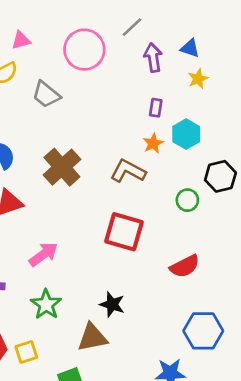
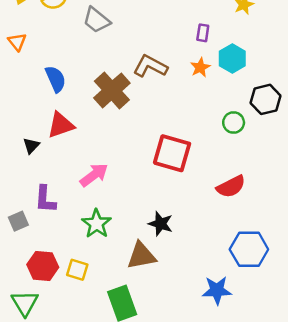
brown L-shape: (128, 171) -> (150, 66), moved
yellow square: (26, 352) -> (77, 270), turned 35

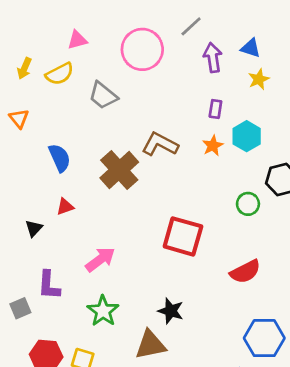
red triangle: (61, 125) -> (65, 207), size x0.6

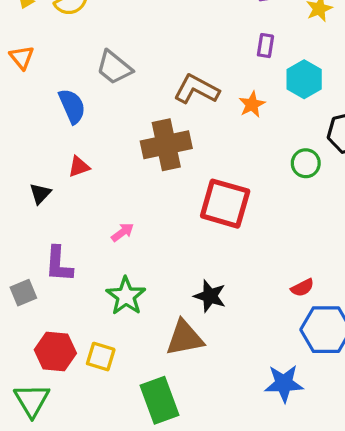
gray trapezoid: (103, 95) -> (114, 67), moved
orange star: (213, 146) -> (252, 104), moved
brown cross: (119, 170) -> (166, 145), moved, turned 30
pink arrow: (100, 259) -> (123, 232), size x0.6
red semicircle: (245, 272) -> (302, 288), moved, size x0.6

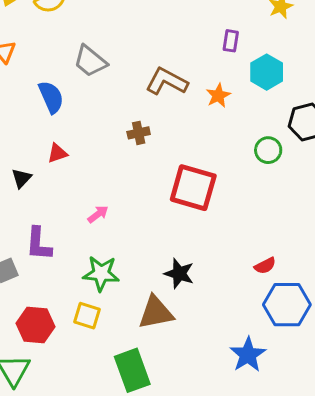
brown cross: (166, 145) -> (139, 133), size x0.5
green star: (126, 296) -> (101, 273), turned -30
yellow square: (101, 357) -> (87, 316), moved
blue star: (284, 383) -> (248, 355), turned -30

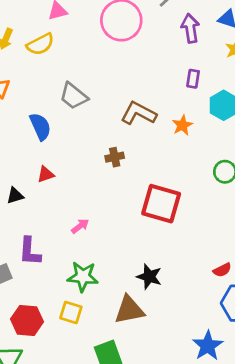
black triangle: (21, 178) -> (15, 196), turned 30

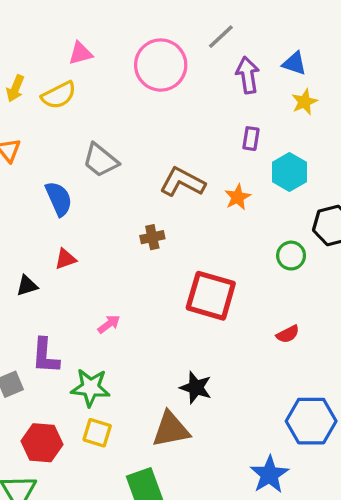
red semicircle: (222, 270) -> (288, 334), moved
green star: (83, 277) -> (90, 388), moved

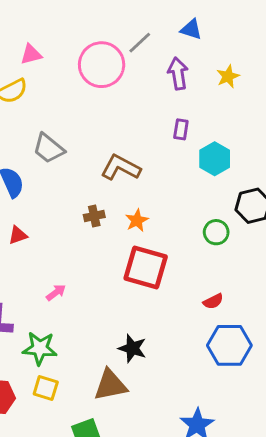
gray line: (221, 37) -> (140, 43), moved
blue triangle: (294, 63) -> (191, 29), moved
yellow star: (304, 102) -> (228, 76), moved
orange star: (238, 197) -> (137, 220), moved
blue hexagon: (311, 421) -> (229, 345), moved

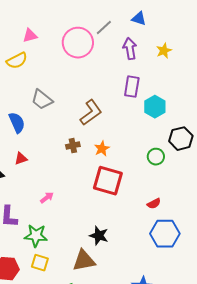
purple rectangle: (181, 129) -> (132, 87), size x1.5
brown L-shape: (121, 168) -> (91, 113), turned 116

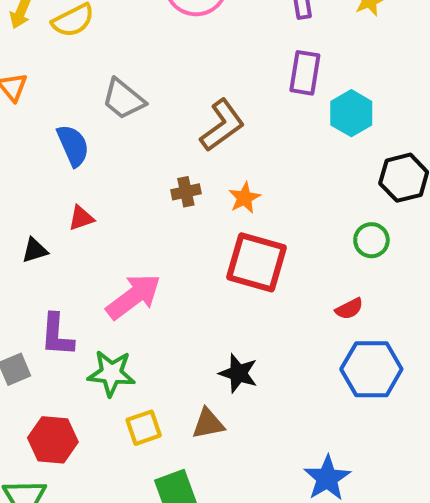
green circle: (156, 157) -> (371, 240), moved
pink arrow: (47, 198) -> (134, 297), size x2.0
brown triangle: (84, 261) -> (208, 424), size x0.7
yellow square: (40, 263) -> (144, 428), moved, turned -36

